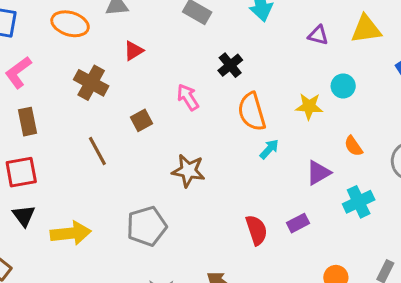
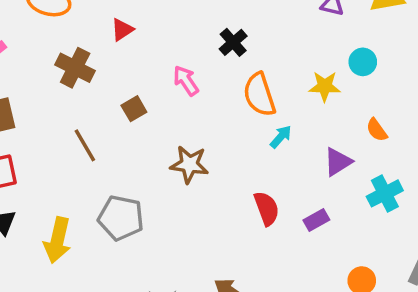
gray pentagon: (147, 226) -> (121, 218), moved, turned 30
red semicircle: (256, 230) -> (267, 208), moved
yellow arrow: (71, 233) -> (57, 240), turned 111

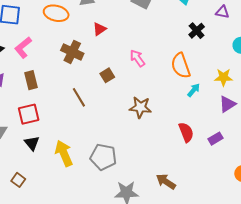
black cross: (233, 42) -> (197, 31), moved
yellow star: (325, 86) -> (223, 77), moved
gray pentagon: (121, 218) -> (103, 157), moved
yellow arrow: (57, 240) -> (64, 153), turned 145

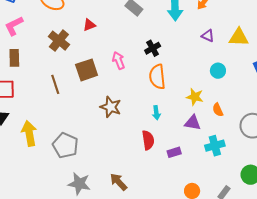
black cross: (197, 31) -> (153, 48), moved
brown square: (107, 75) -> (87, 70), size x1.6
cyan arrow: (194, 90) -> (156, 113), moved, turned 120
purple triangle: (227, 104) -> (193, 123), turned 30

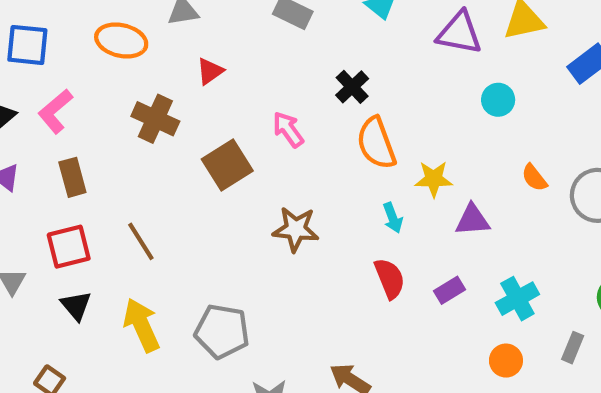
purple triangle: (208, 36) -> (459, 33), size x1.6
brown line: (55, 84) -> (141, 241), moved
yellow star: (195, 97) -> (434, 179), moved
orange semicircle: (218, 110) -> (534, 178), moved
cyan cross: (215, 146) -> (517, 299), moved

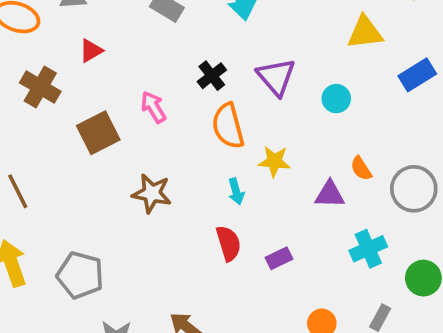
purple triangle: (459, 33) -> (276, 77), moved, turned 33
purple triangle: (472, 220) -> (330, 194), moved
cyan cross: (517, 299) -> (368, 249), moved

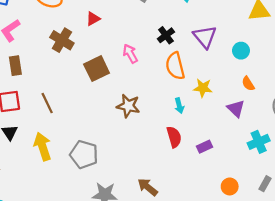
orange semicircle: (361, 168) -> (248, 84), moved
purple triangle: (330, 194) -> (236, 109), turned 42

